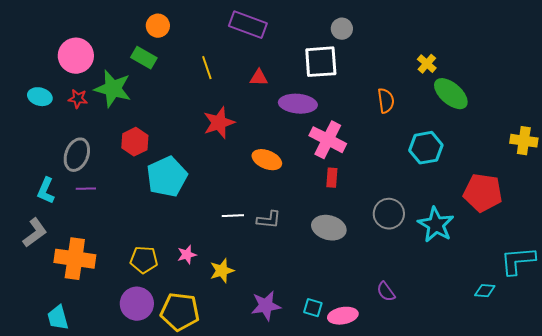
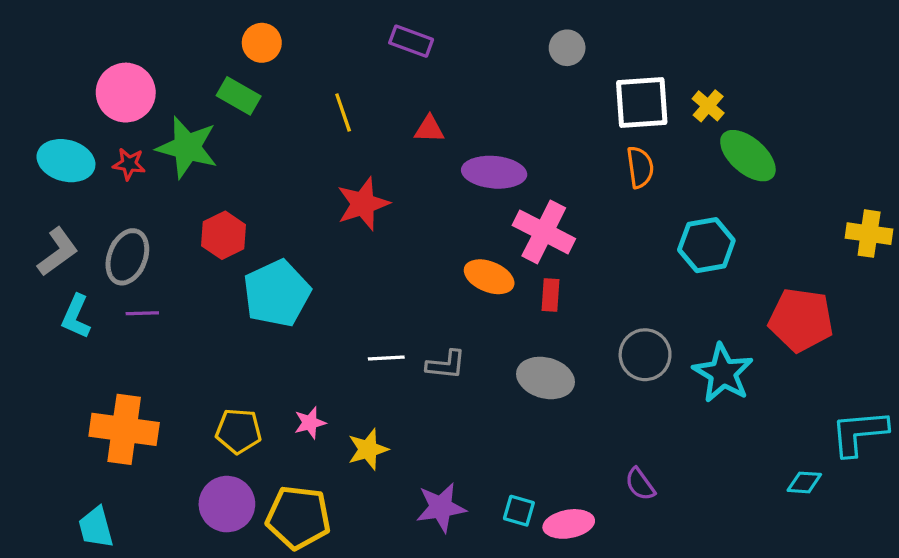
purple rectangle: (248, 25) -> (411, 41), size x0.7
white square: (321, 62) -> (642, 103), moved
cyan ellipse: (40, 97) -> (66, 161), size x1.4
orange ellipse: (267, 160) -> (489, 277), moved
gray L-shape: (35, 233) -> (58, 252), moved

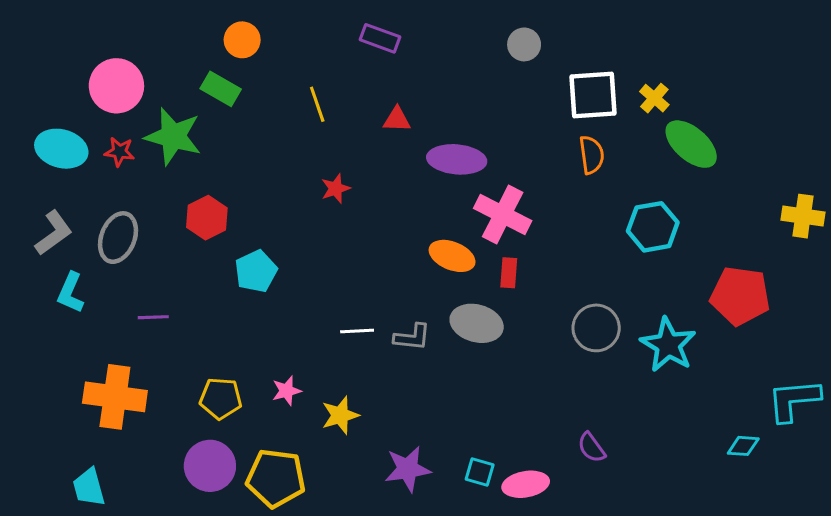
red star: (363, 204) -> (336, 188), size x0.6
cyan pentagon: (277, 293) -> (256, 271), size x0.7
purple line: (142, 313) -> (153, 317), moved
gray ellipse: (546, 378) -> (477, 323), moved

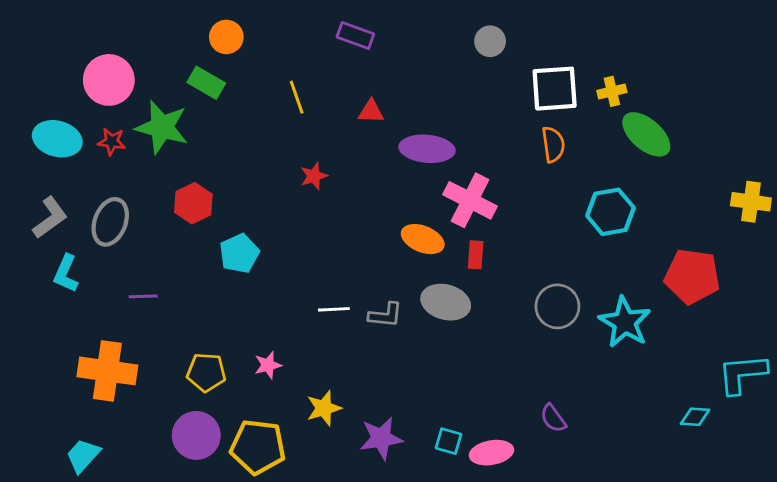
yellow cross: (654, 98) -> (612, 91), turned 36
yellow star: (340, 415) -> (324, 408), moved
cyan trapezoid: (89, 487) -> (83, 455), turned 57

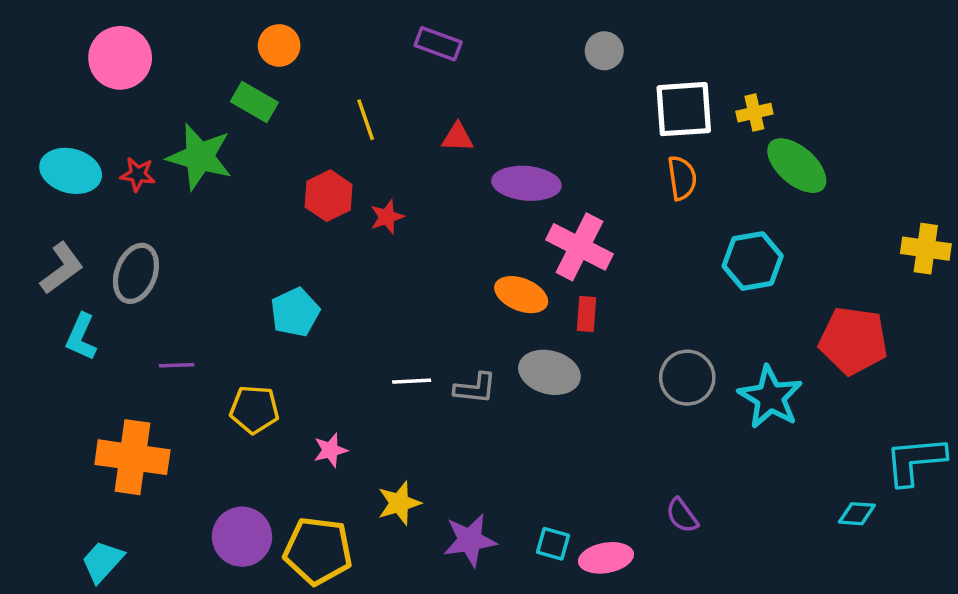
pink circle: (109, 80) -> (120, 58), moved
red hexagon: (193, 203) -> (329, 196), moved
yellow pentagon: (206, 372) -> (254, 409), moved

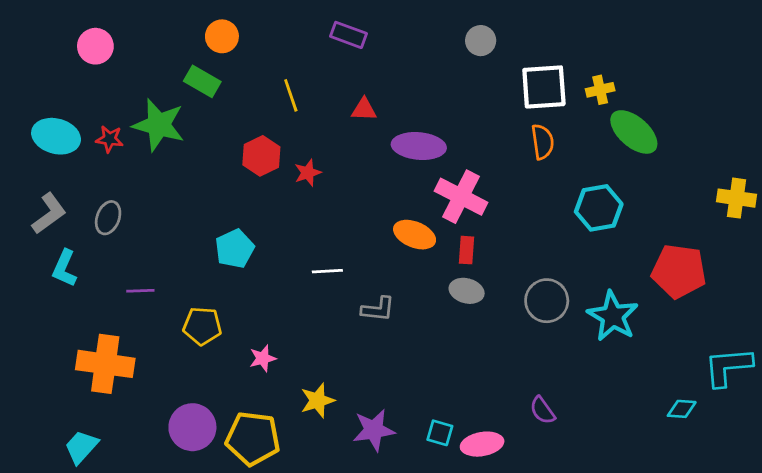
pink circle: (120, 58) -> (95, 46), size x0.7
gray ellipse: (136, 273) -> (108, 218), size x0.7
gray ellipse: (549, 372) -> (467, 291), moved, size x0.7
white line: (412, 381) -> (327, 271), moved

